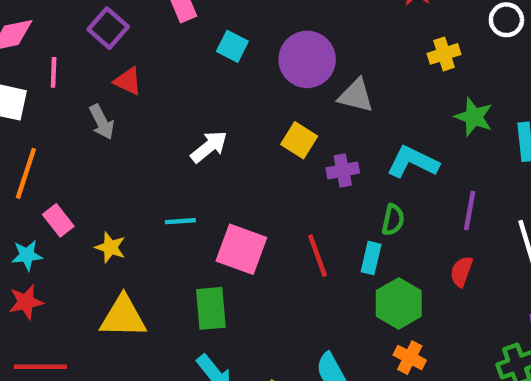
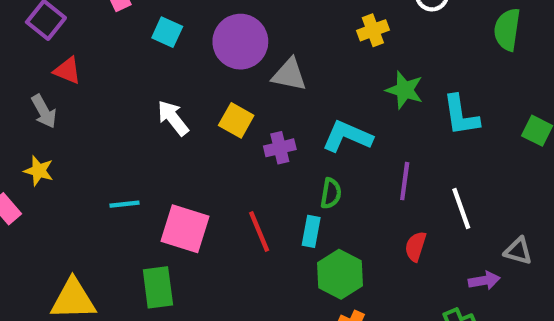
white arrow: (209, 147) -> (173, 118), moved, turned -87
yellow star: (110, 247) -> (39, 171), moved
red semicircle: (461, 271) -> (416, 246), moved

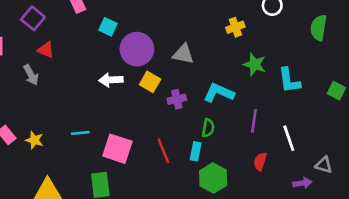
purple circle: (240, 42) -> (137, 49), moved
white arrow: (173, 118) -> (111, 80), turned -55
yellow star: (39, 171) -> (34, 140), moved

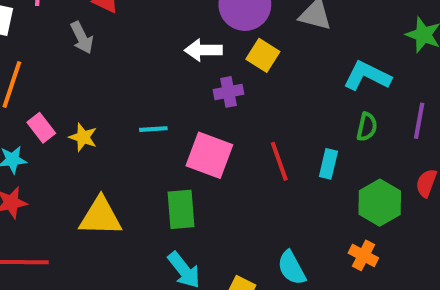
purple cross: (177, 99) -> (228, 92), moved
green semicircle: (208, 128) -> (367, 127), moved
green hexagon: (213, 178) -> (380, 203), moved

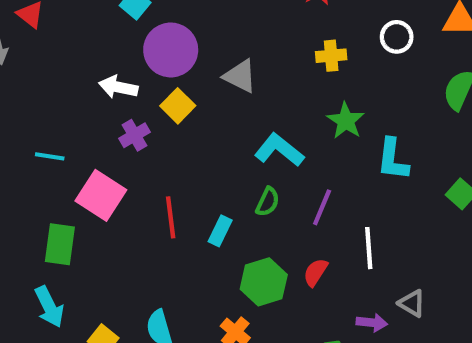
purple cross: (228, 92) -> (134, 135), turned -32

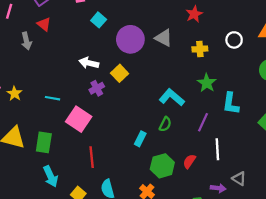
purple circle: (171, 50) -> (130, 39), moved
gray triangle: (240, 76) -> (164, 38), moved
purple line: (322, 207) -> (203, 122), moved
red line: (171, 217) -> (92, 157), moved
green rectangle: (60, 244) -> (44, 142), moved

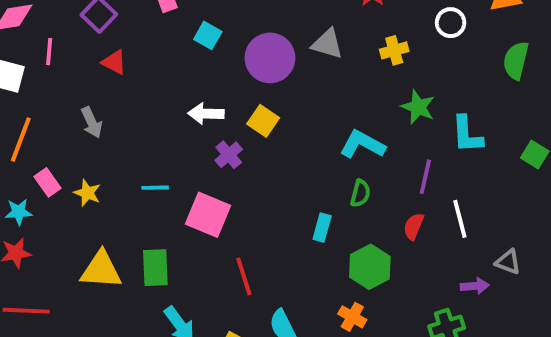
gray arrow: (26, 41) -> (92, 122), moved
red semicircle: (189, 161) -> (414, 226), moved

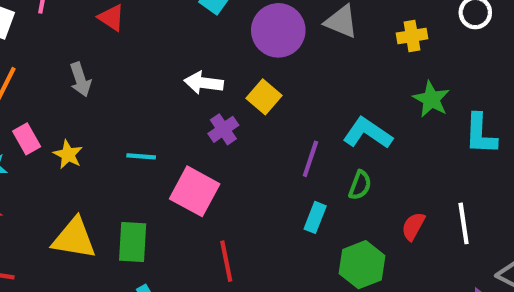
purple line: (425, 177) -> (310, 159), moved

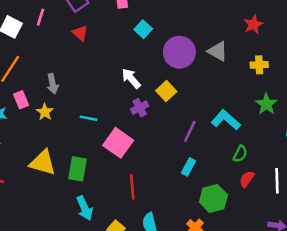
gray arrow: (80, 80) -> (53, 84), moved
white arrow: (204, 83) -> (131, 78), turned 35
green semicircle: (360, 185) -> (240, 154), moved

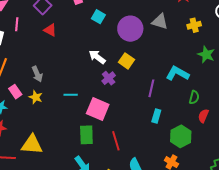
yellow triangle: (43, 163) -> (32, 145), moved
green rectangle: (77, 169) -> (86, 135), moved

